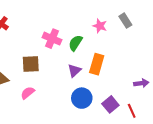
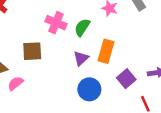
pink semicircle: (28, 93) -> (15, 83), moved
purple square: (110, 104) -> (126, 79), moved

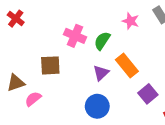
orange rectangle: (106, 51) -> (127, 65), turned -55
blue circle: (89, 89) -> (97, 106), moved

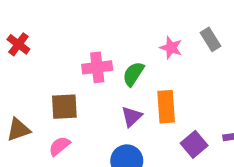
pink cross: (75, 36) -> (97, 67), turned -30
orange rectangle: (127, 65) -> (166, 107), turned 35
pink semicircle: (33, 99) -> (59, 146), moved

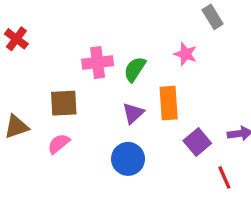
gray rectangle: (210, 39) -> (213, 17), moved
pink star: (171, 48) -> (185, 54), moved

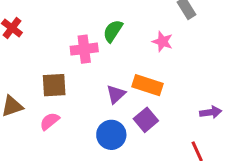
green semicircle: (135, 69) -> (113, 31), moved
orange rectangle: (169, 103) -> (147, 85), turned -68
purple square: (197, 142) -> (146, 120), moved

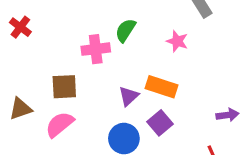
pink semicircle: (50, 121) -> (60, 124), size x1.4

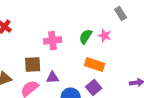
green semicircle: (125, 30) -> (86, 37), moved
purple triangle: (129, 96) -> (53, 78), moved, turned 40

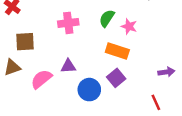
pink star: (105, 36) -> (129, 26), moved
brown square: (33, 65) -> (25, 42), moved

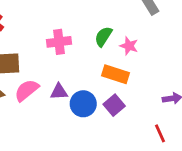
pink semicircle: (41, 79) -> (27, 90), moved
blue circle: (89, 90) -> (83, 104), moved

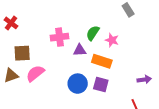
purple triangle: (59, 92) -> (80, 50), moved
purple square: (114, 105) -> (101, 85), turned -35

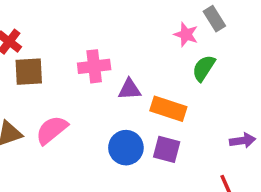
green semicircle: (93, 33) -> (204, 68), moved
pink star: (112, 40) -> (186, 34), moved
brown square: (22, 53) -> (29, 72), moved

